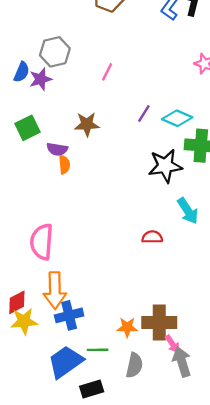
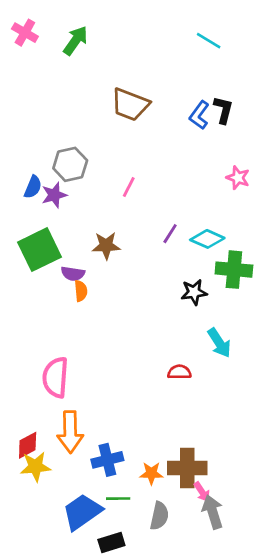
green square: (27, 128) -> (40, 250), size x1.5
black star: (165, 166) -> (194, 292), size x0.7
blue cross: (69, 315) -> (107, 460), moved

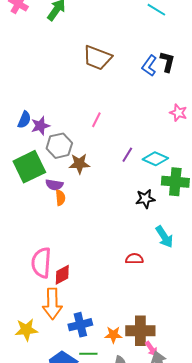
gray hexagon: (70, 164) -> (59, 146), moved
red diamond: (28, 445) -> (62, 275), moved

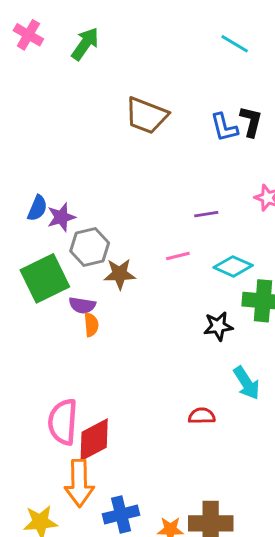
blue L-shape: (149, 66) -> (224, 127), turned -50
pink line: (96, 120) -> (178, 256), moved, turned 49
purple line: (127, 155) -> (206, 214), moved, turned 49
red diamond: (62, 275) -> (94, 440), size x1.4

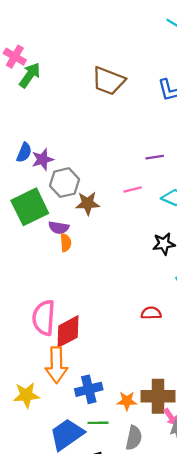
pink cross: (28, 35) -> (15, 57), moved
green arrow: (85, 44) -> (30, 75), moved

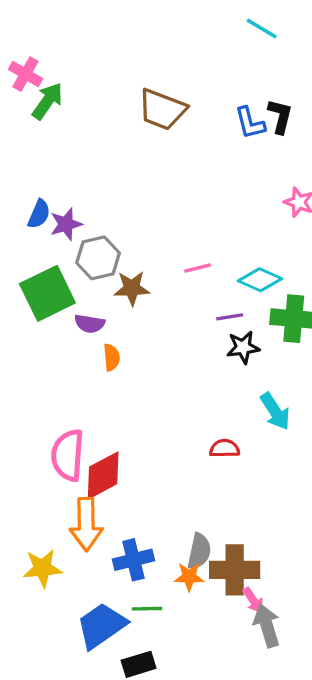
purple line: (155, 157) -> (230, 317), moved
orange semicircle: (66, 243) -> (112, 357), moved
gray semicircle: (134, 438) -> (199, 551), moved

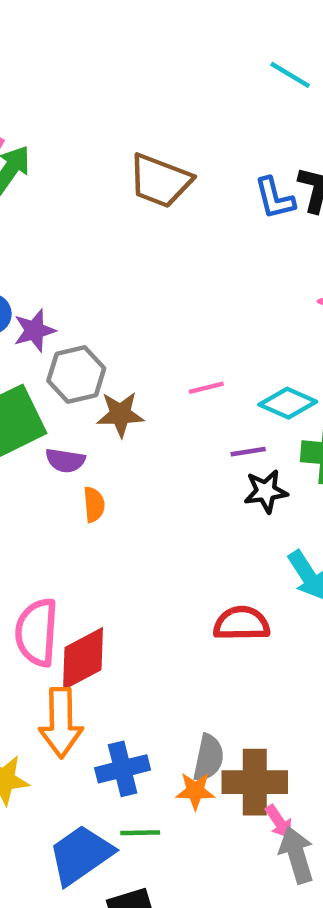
red semicircle: (225, 448) -> (242, 623), size x1.4

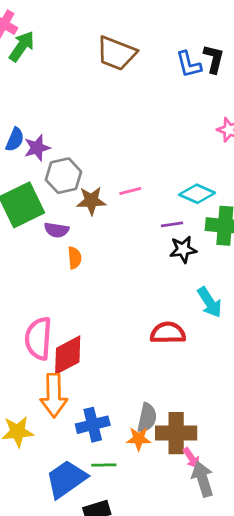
pink line: (206, 388) -> (130, 191), moved

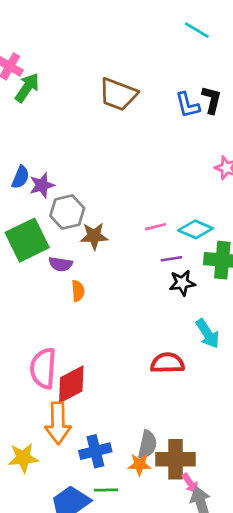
pink line: (130, 191) -> (155, 227), moved

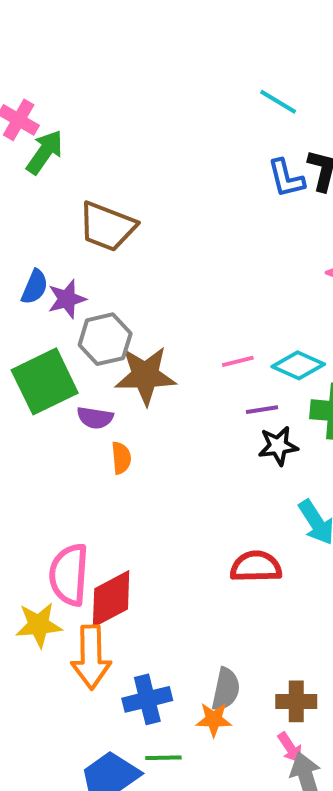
cyan line: (197, 30) -> (278, 102), moved
brown trapezoid: (118, 94) -> (107, 227), moved
brown star: (94, 236) -> (145, 375), size x1.4
yellow star: (23, 458) -> (39, 625), moved
brown cross: (176, 459) -> (296, 701), moved, size x0.7

